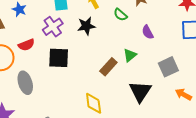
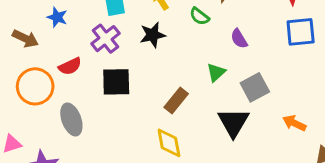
brown rectangle: (108, 67) -> (176, 101), moved
gray square: (168, 67) -> (255, 87), moved

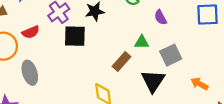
green triangle: (216, 72) -> (142, 42), turned 40
black square: (116, 82) -> (75, 36), moved
brown rectangle: (176, 101) -> (121, 61), moved

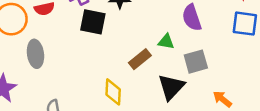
purple semicircle: (160, 17) -> (192, 18), size x1.5

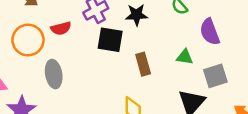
brown rectangle: (140, 59) -> (143, 64), moved, turned -65

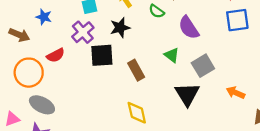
green triangle: (185, 57) -> (172, 55), turned 42
gray ellipse: (54, 74) -> (42, 105), moved, turned -40

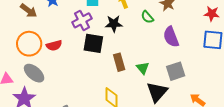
red semicircle: (56, 55) -> (54, 45), moved
green triangle: (172, 55) -> (143, 68), moved

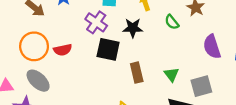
purple cross: (82, 20) -> (96, 22), turned -30
purple semicircle: (171, 37) -> (212, 47), moved
green triangle: (143, 68) -> (171, 74), moved

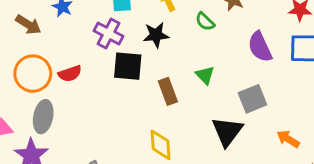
green triangle: (171, 74) -> (205, 75), moved
gray ellipse: (38, 81) -> (43, 117), turned 65

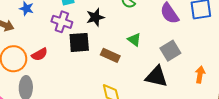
brown rectangle: (168, 91) -> (110, 55), turned -36
black triangle: (227, 131) -> (157, 77), turned -45
orange arrow: (288, 139) -> (200, 75), turned 77

